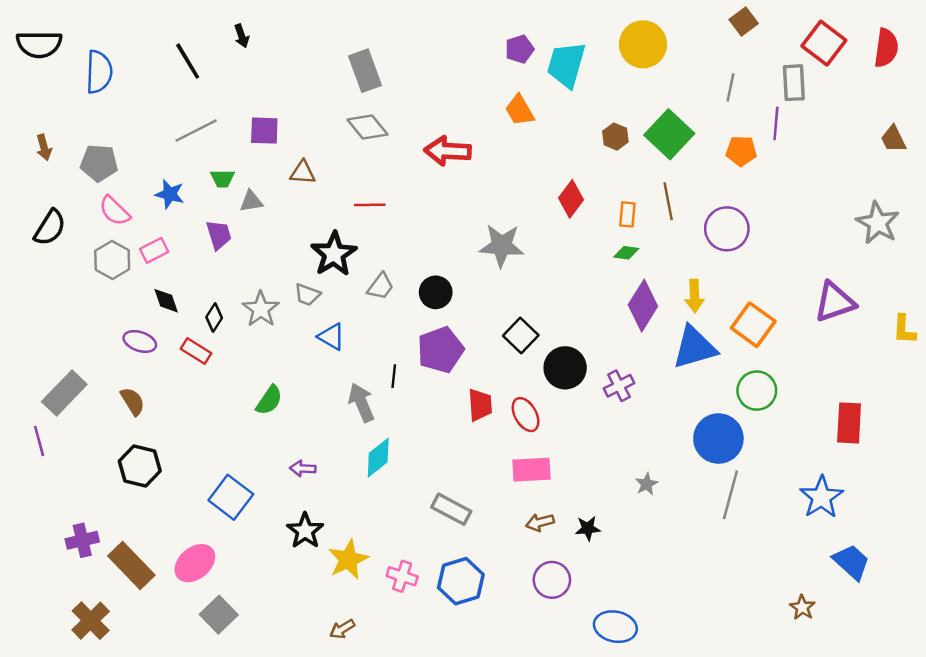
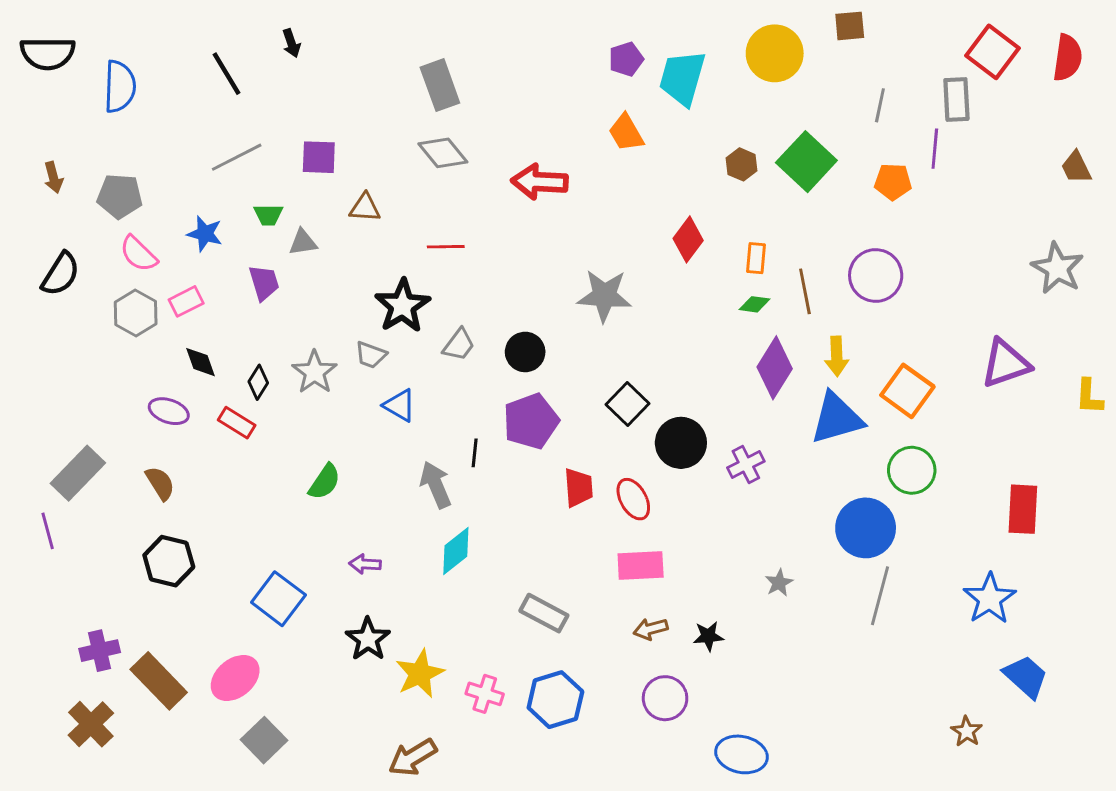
brown square: (744, 22) -> (850, 26), moved, turned 32
brown line: (668, 201) -> (805, 291), moved
brown cross: (91, 621) -> (91, 724), moved
brown arrow: (342, 629) -> (413, 757), size x1.6

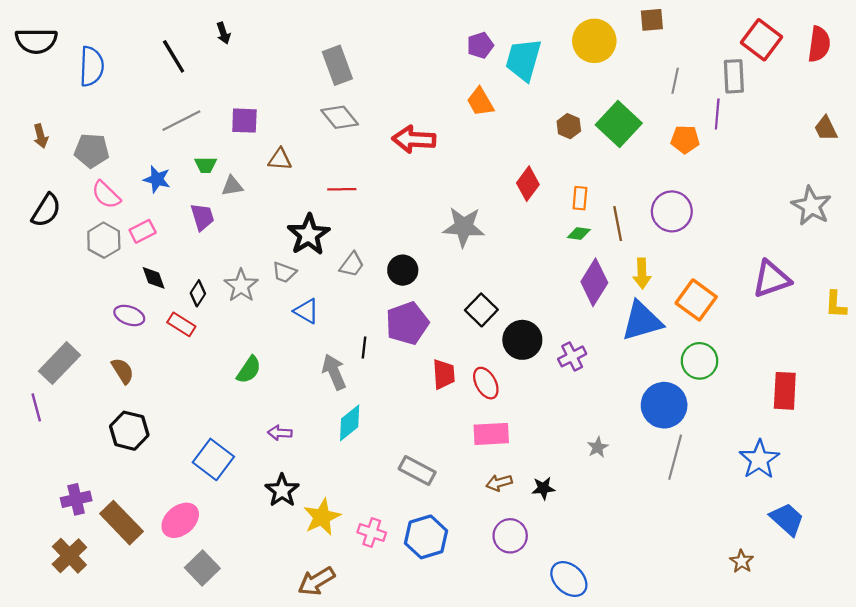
blue ellipse: (741, 754) -> (569, 579), turned 30

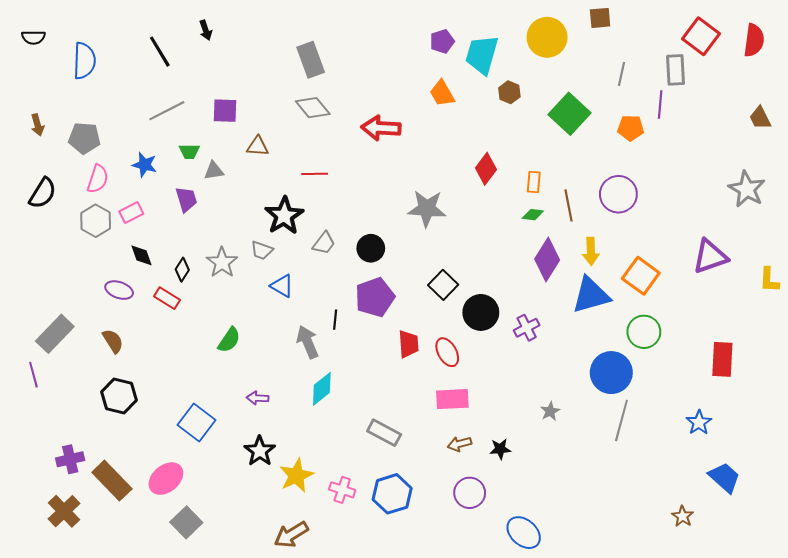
black semicircle: (36, 41) -> (33, 37), size x0.6
brown hexagon: (569, 126) -> (509, 92), moved
pink semicircle: (106, 195) -> (98, 179), turned -116
blue star: (759, 459) -> (699, 423), size x0.7

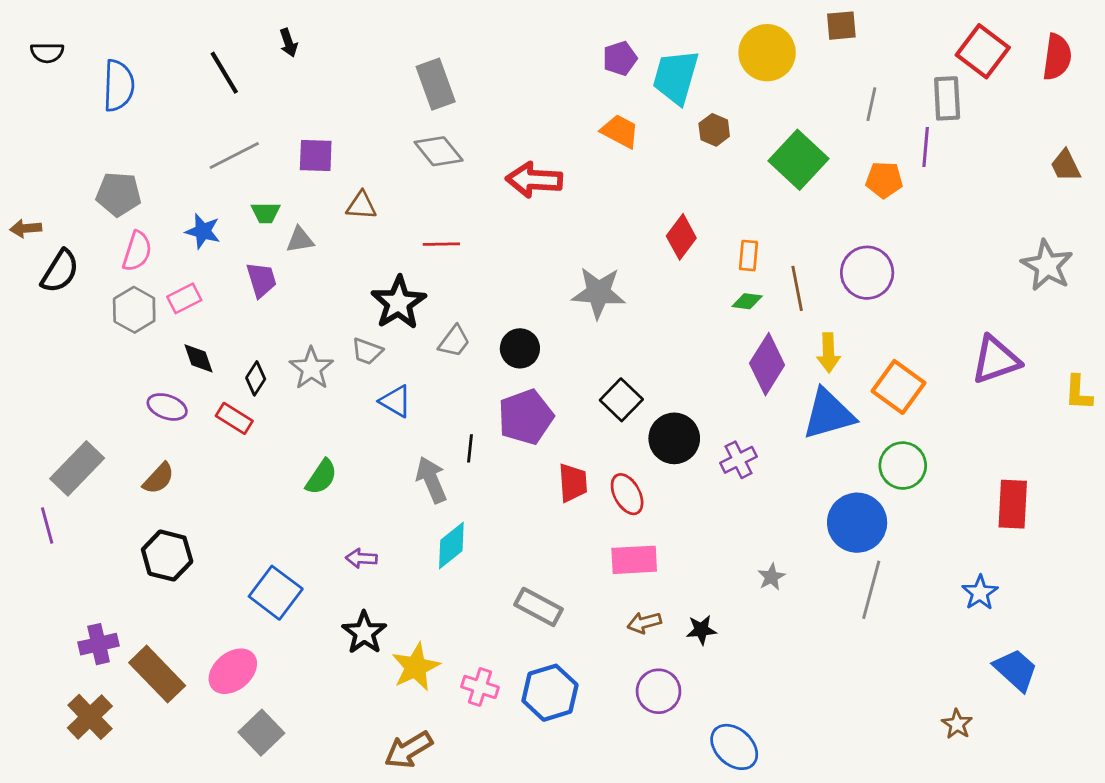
orange trapezoid: (442, 93) -> (620, 131), turned 148
brown arrow: (38, 125) -> (26, 228), moved, turned 100
brown semicircle: (113, 341) -> (159, 478), turned 75

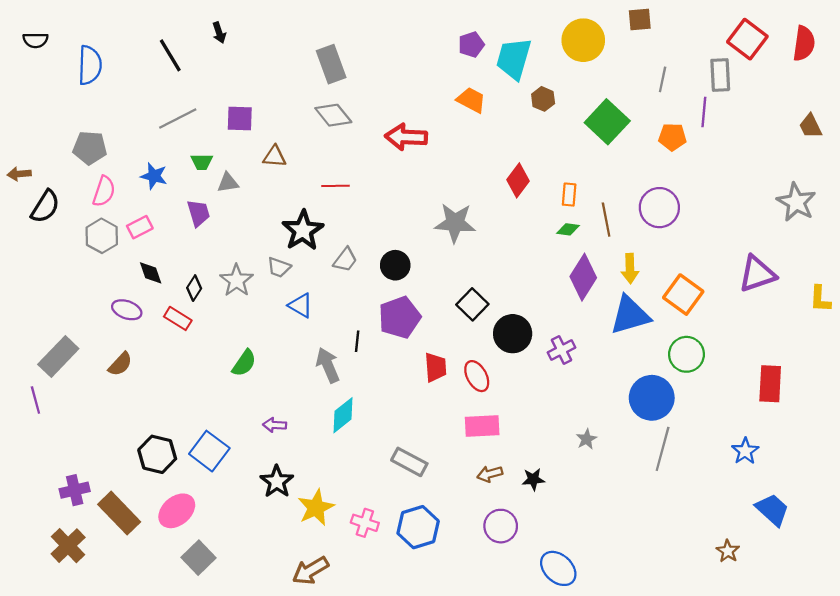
black hexagon: (167, 556) -> (157, 454), moved

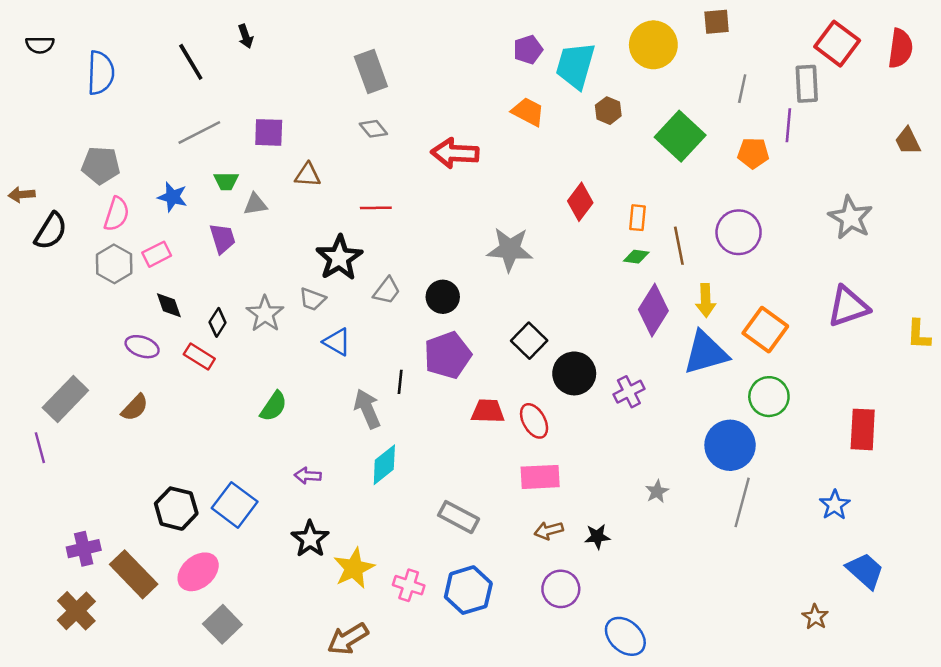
gray diamond: (333, 115) -> (373, 129), size x0.7
gray star: (796, 202) -> (851, 218), moved
red trapezoid: (435, 367) -> (488, 411), turned -84

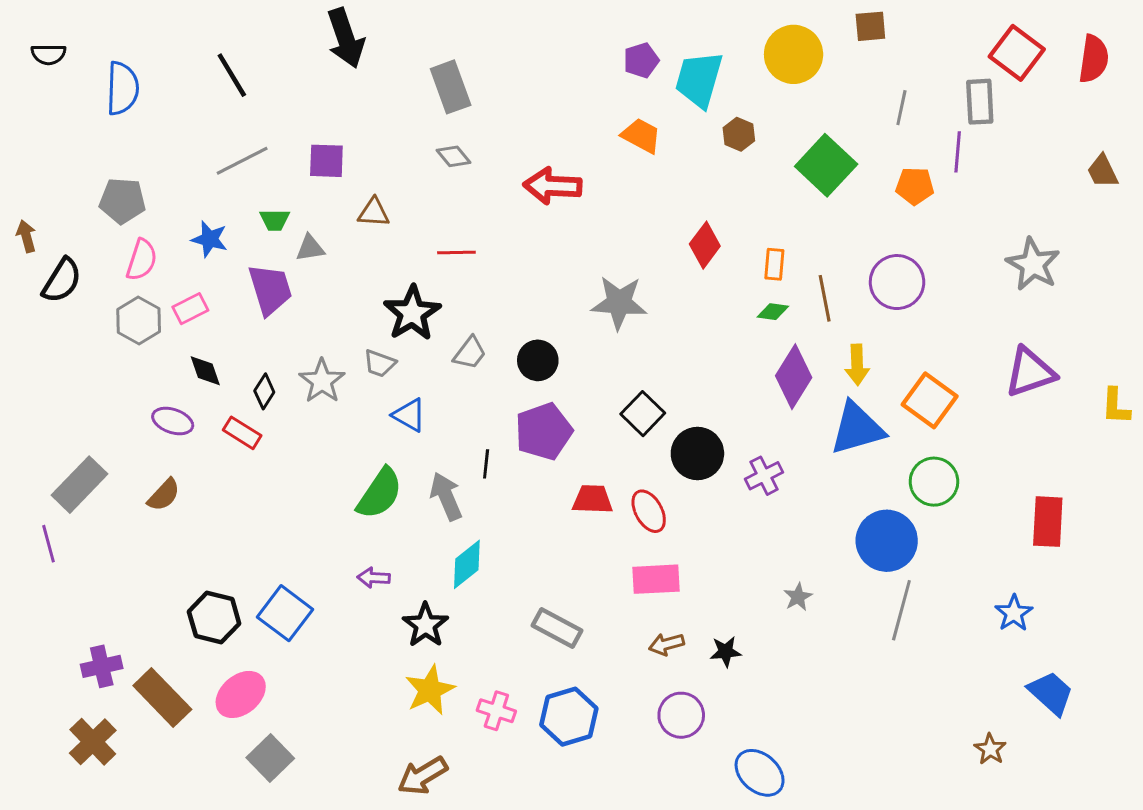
black arrow: (246, 36) -> (346, 38), moved, size x2.0
brown arrow: (22, 195) -> (26, 236), turned 80
purple trapezoid: (222, 238) -> (270, 289), size x1.4
green semicircle: (274, 406) -> (380, 493), moved, size x1.4
black star: (310, 539) -> (425, 625), moved

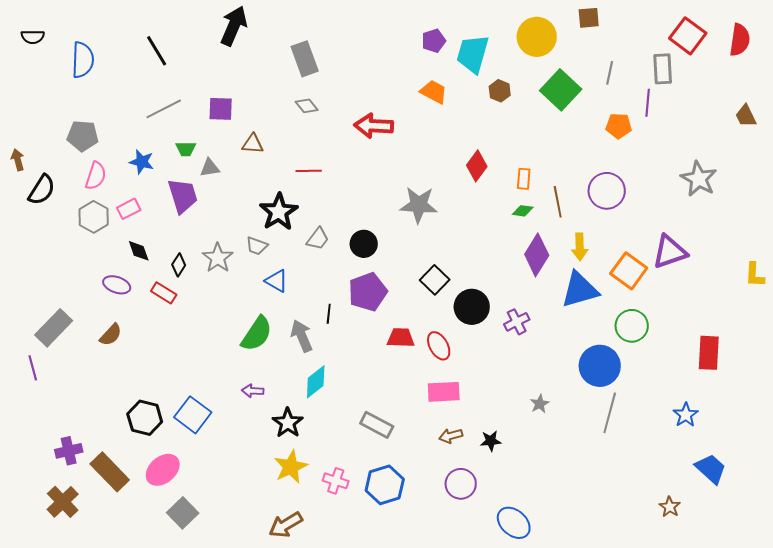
black arrow: (346, 38) -> (234, 26), turned -138
green square: (826, 165) -> (561, 90), moved
purple triangle: (1030, 372) -> (670, 252), moved

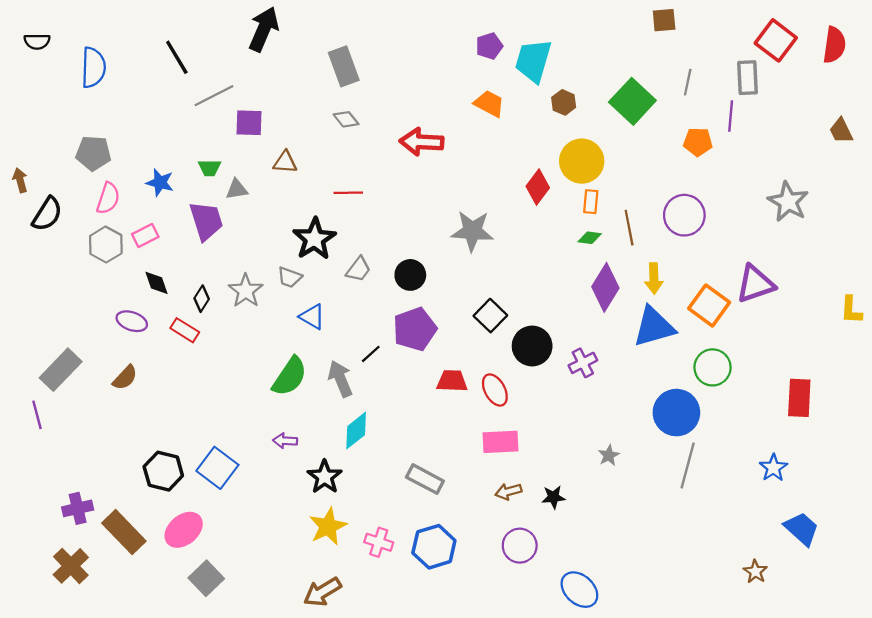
yellow circle: (537, 37) -> (582, 161), moved
gray line: (164, 109) -> (214, 96), moved
black line: (329, 314) -> (371, 354), turned 42

